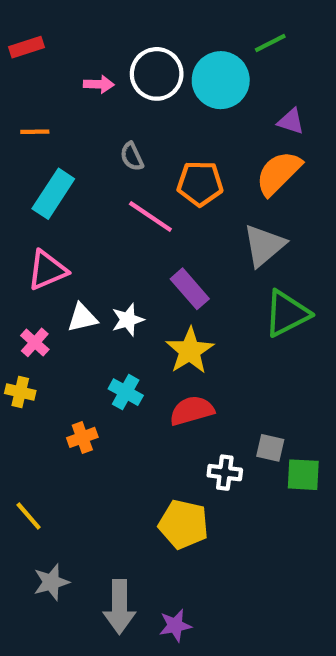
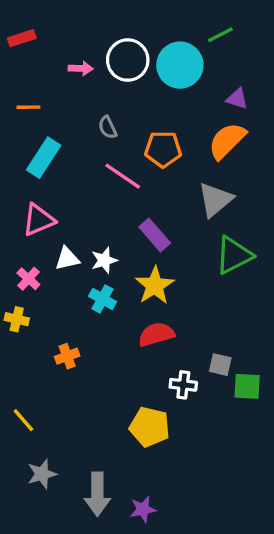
cyan cross: (126, 392) -> (103, 299), moved

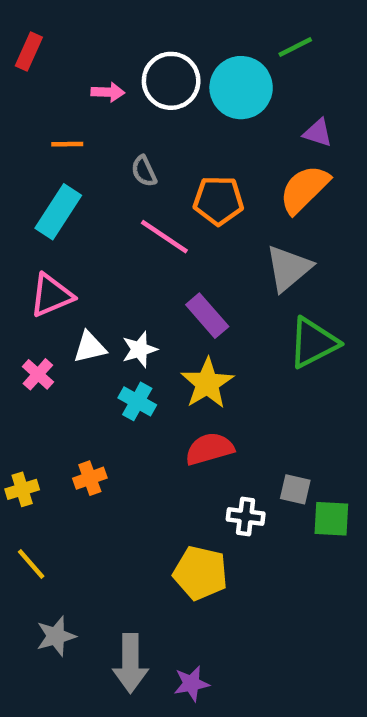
red rectangle: (22, 38) -> (29, 51), turned -48
orange line: (28, 107) -> (67, 144), moved
yellow cross: (17, 319) -> (22, 489), moved, turned -30

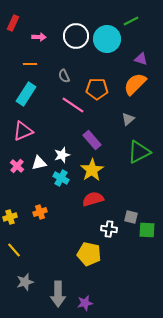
pink arrow: (108, 92) -> (39, 37), moved
gray triangle: (288, 268) -> (128, 119), size x0.6
white triangle: (90, 347) -> (39, 163), moved

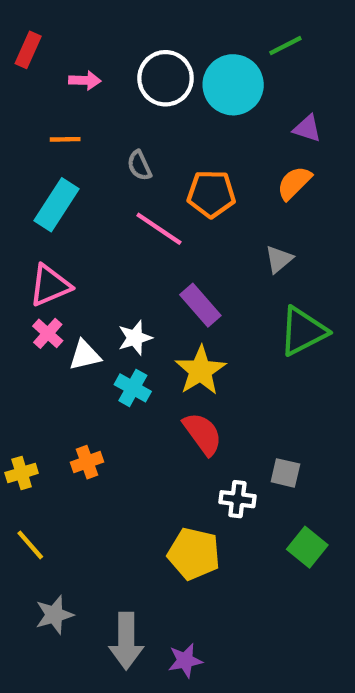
orange semicircle: (135, 84) -> (294, 183), size x0.7
pink cross: (17, 166) -> (48, 333), moved
red semicircle: (93, 199) -> (203, 434), turned 70
green square: (147, 230) -> (307, 547), moved, turned 36

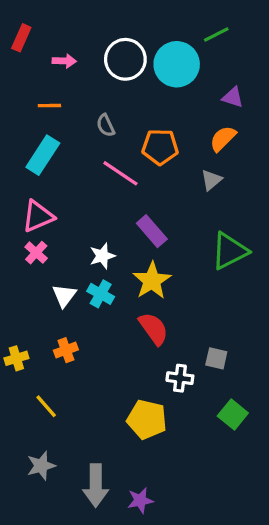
gray triangle: (279, 259) -> (211, 180), moved
white triangle: (85, 355) -> (64, 296), moved, turned -40
yellow line: (30, 545) -> (46, 406), moved

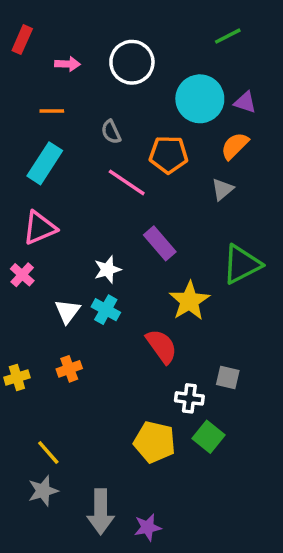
cyan circle: (177, 64) -> (200, 99), moved
pink cross: (36, 253) -> (22, 275), moved
yellow star: (152, 281) -> (189, 301), moved
yellow line: (46, 406) -> (48, 452), moved
green square: (233, 414) -> (209, 437), moved

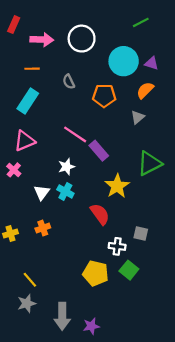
pink arrow: (67, 64) -> (42, 40), size x1.5
pink line: (127, 182) -> (75, 134), moved

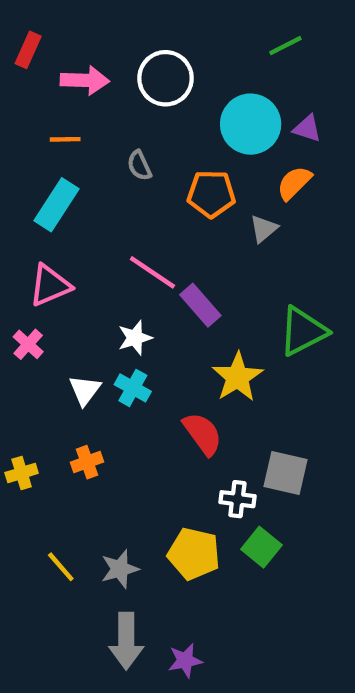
gray triangle: (138, 117) -> (264, 229), moved
gray square: (141, 233) -> (285, 473), size x1.5
gray star: (27, 303) -> (120, 569), moved

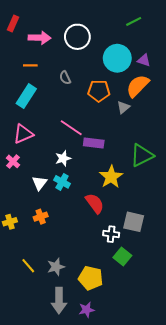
orange semicircle: (294, 183) -> (138, 86), size x1.4
purple rectangle: (200, 305) -> (94, 143), turned -42
yellow pentagon: (194, 554) -> (91, 278), moved

